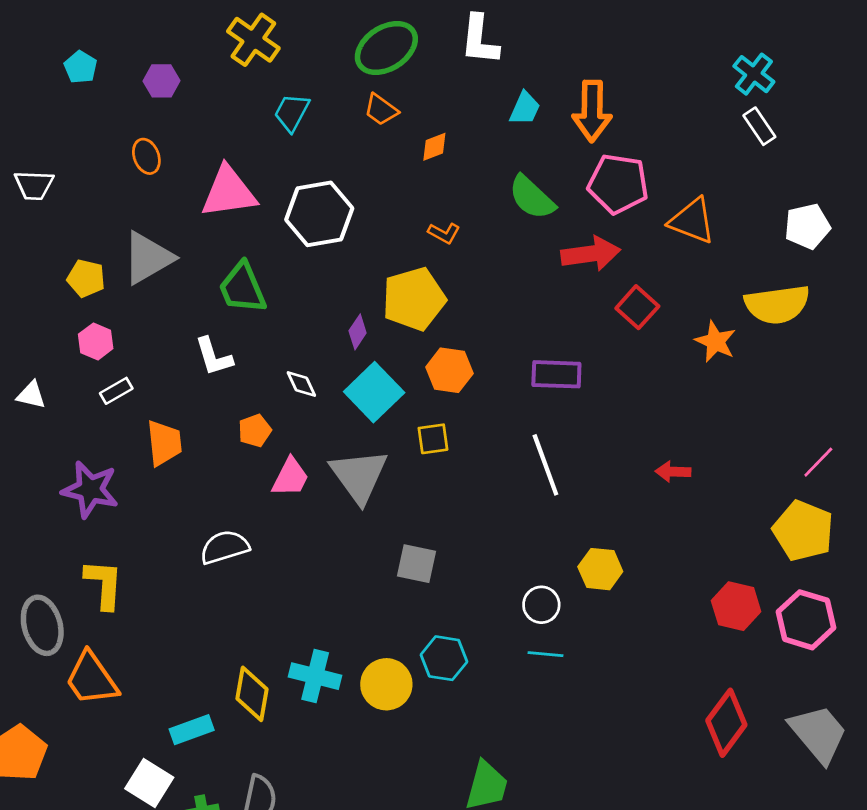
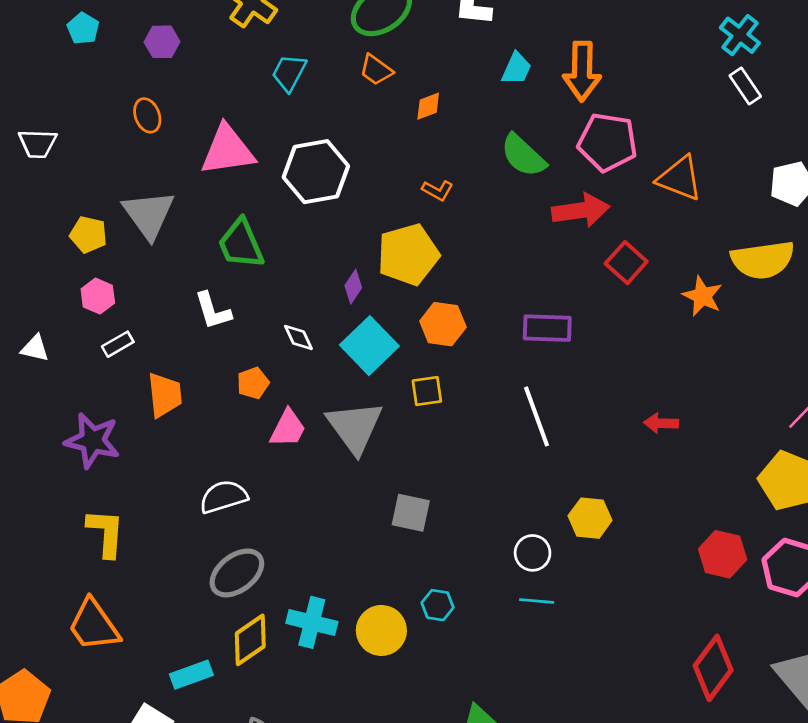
gray triangle: (148, 258) -> (149, 214), turned -36
gray ellipse: (42, 625) -> (237, 573), moved, turned 68
cyan hexagon: (444, 658) -> (438, 605), size x0.7
yellow diamond: (252, 694) -> (250, 640), turned 46

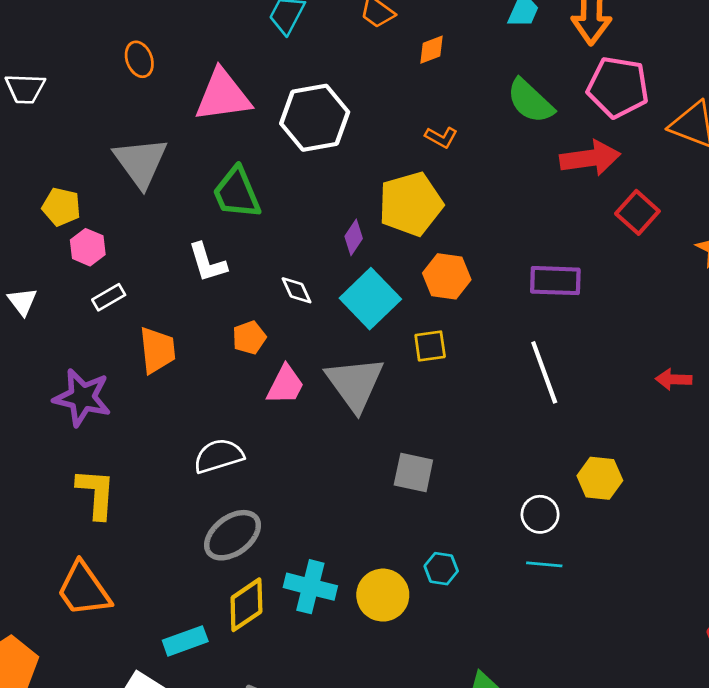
yellow pentagon: (88, 234) -> (61, 207), moved
white triangle: (35, 348) -> (22, 301), turned 40

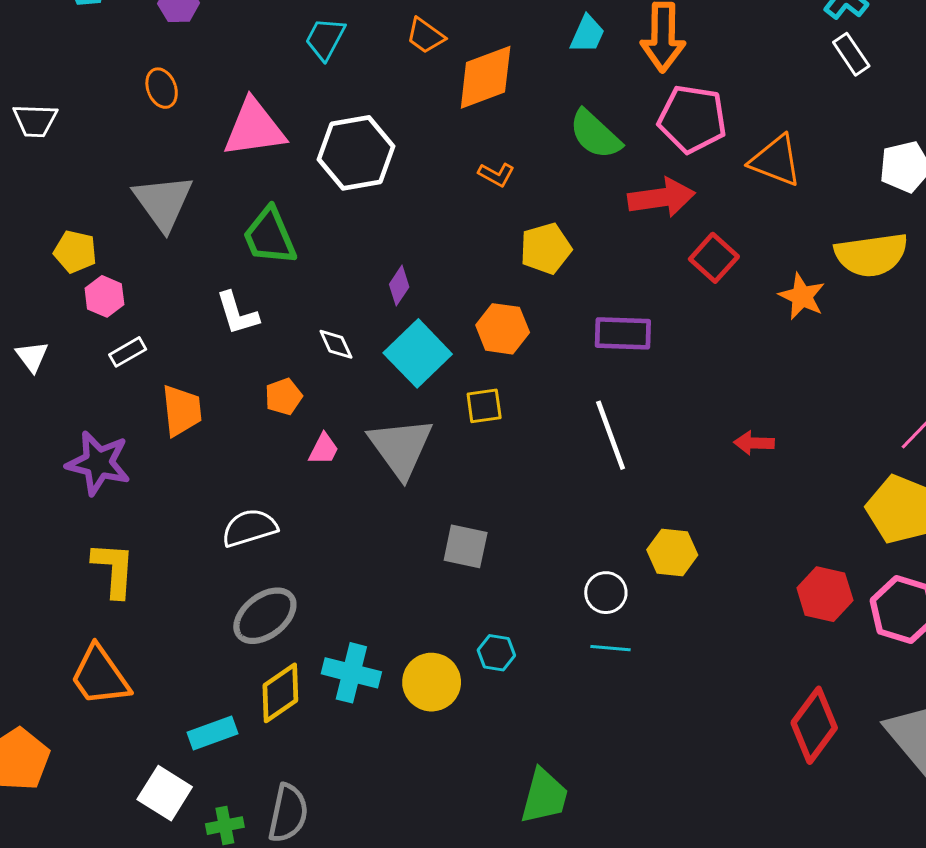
orange diamond: (431, 50) -> (486, 77), size x2.0
yellow pentagon: (411, 204) -> (546, 249), moved, size x0.7
pink trapezoid: (285, 385) -> (324, 449), size x0.7

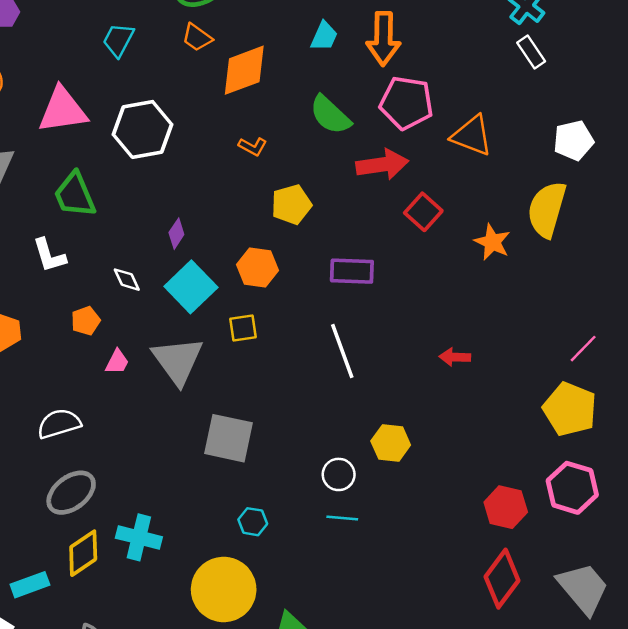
yellow semicircle: (871, 255) -> (547, 209), turned 114
gray square: (466, 546) -> (228, 438), size x1.4
red hexagon: (825, 594) -> (506, 507), moved
yellow circle: (432, 682) -> (224, 589), moved, size x1.4

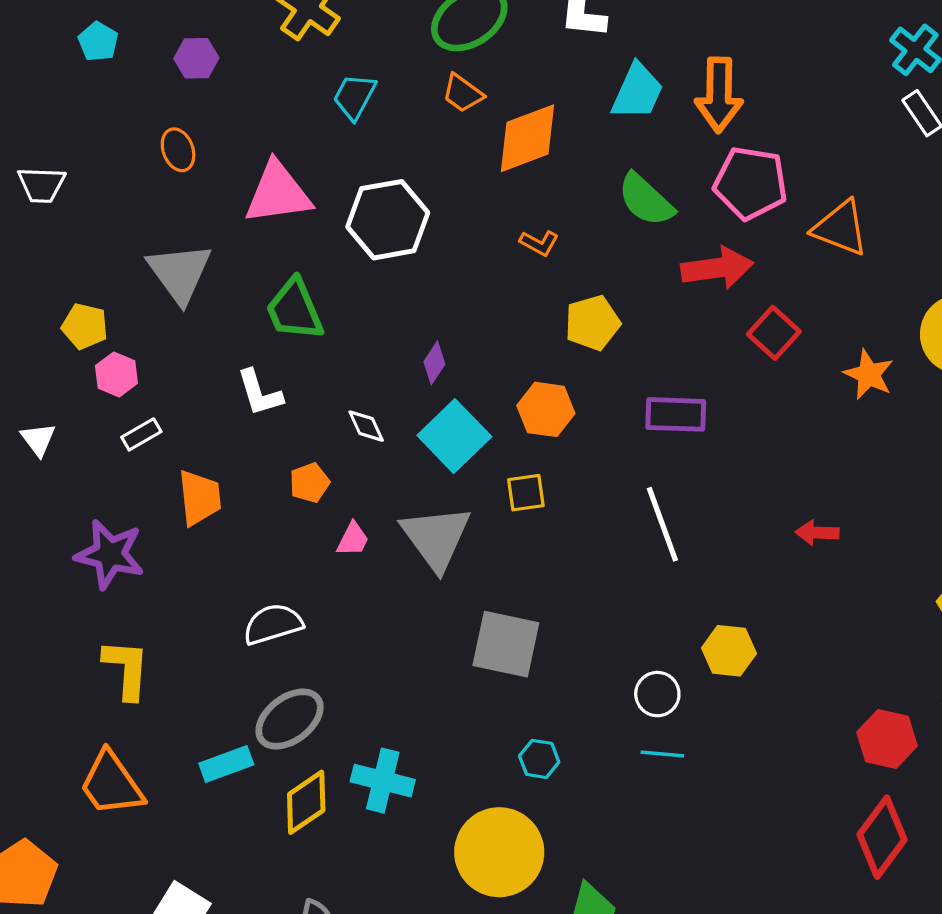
cyan trapezoid: (324, 36) -> (637, 92), size x1.4
cyan rectangle: (30, 585) -> (226, 764), moved

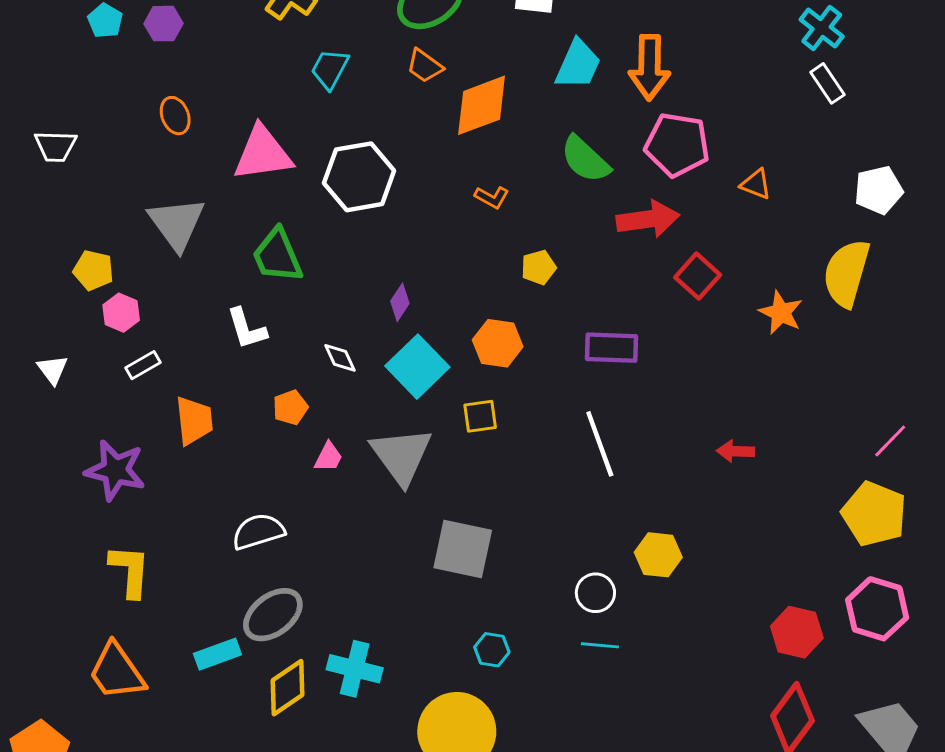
purple hexagon: (196, 58) -> (163, 24), moved
orange triangle: (840, 228) -> (756, 184), size x0.6
yellow pentagon: (592, 323) -> (539, 267), size x0.7

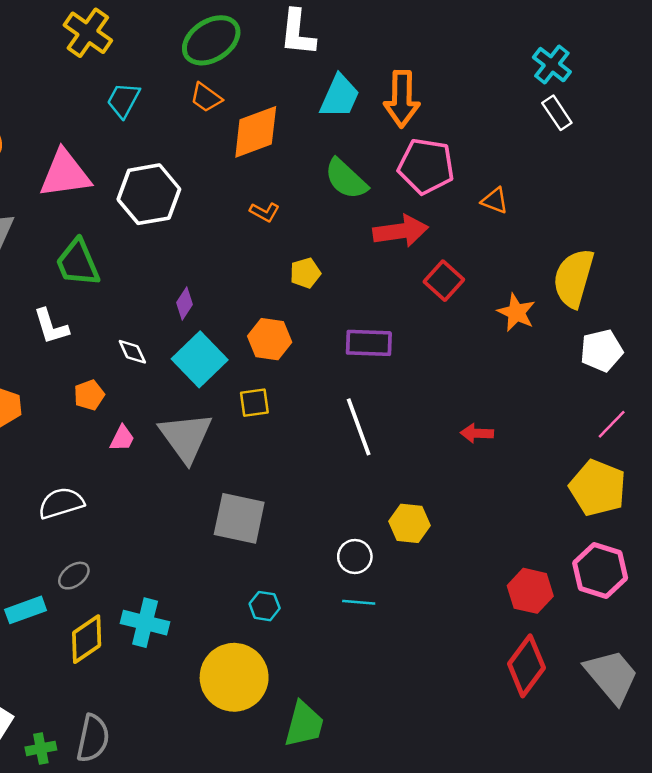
white pentagon: (879, 190) -> (601, 351), moved
gray ellipse: (273, 615) -> (74, 576), size x0.6

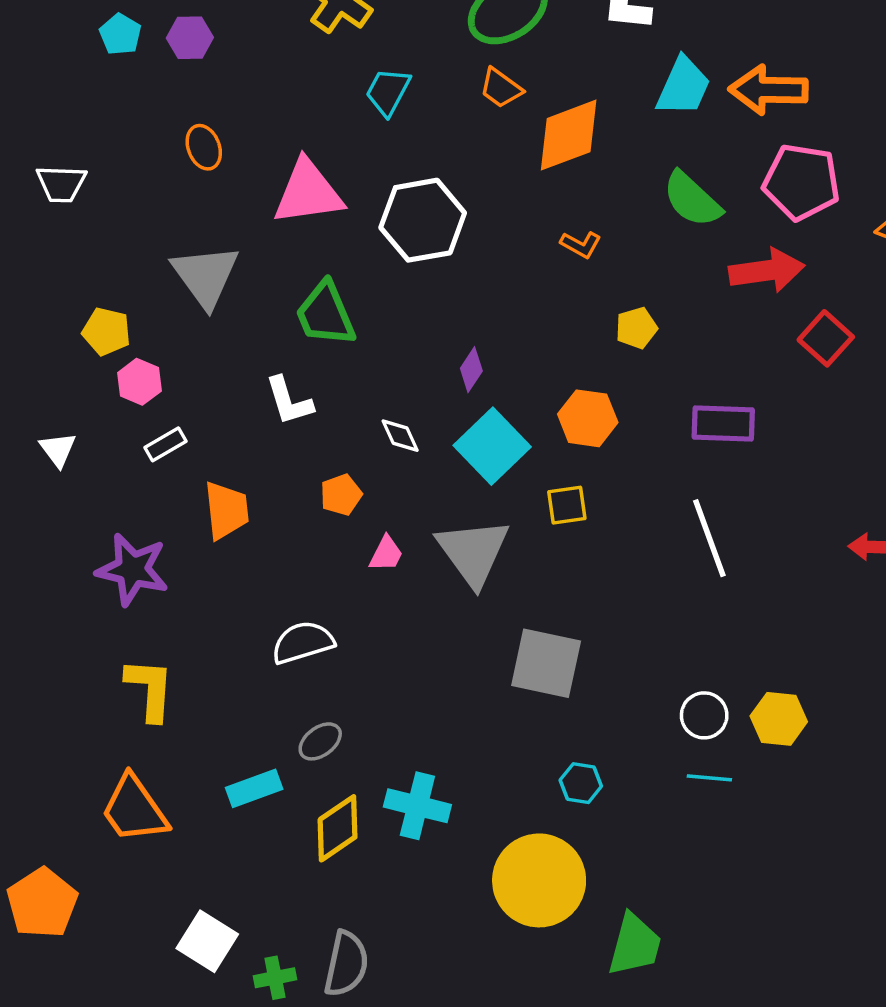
orange arrow: (402, 99) -> (768, 90), turned 90
yellow hexagon: (409, 523) -> (779, 719), moved

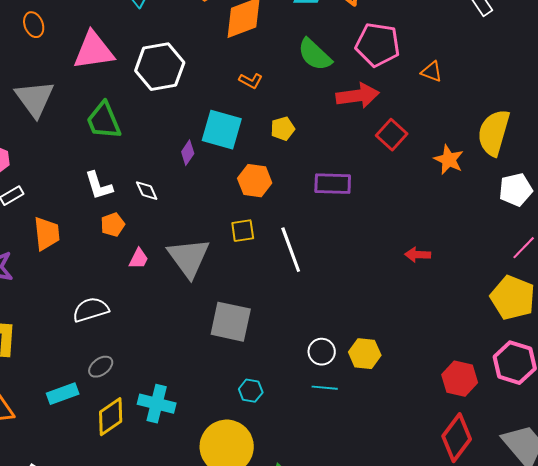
white L-shape: (289, 401) -> (99, 186), moved
cyan square: (492, 446) -> (222, 130), moved, turned -30
white line: (709, 538) -> (291, 250), moved

